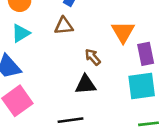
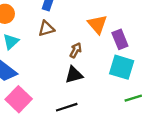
brown arrow: (93, 57) -> (76, 50), turned 80
cyan square: (142, 86) -> (122, 67), turned 35

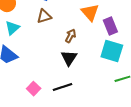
black triangle: (74, 75) -> (69, 58), turned -42
pink square: (19, 99) -> (34, 89), moved, size x0.6

